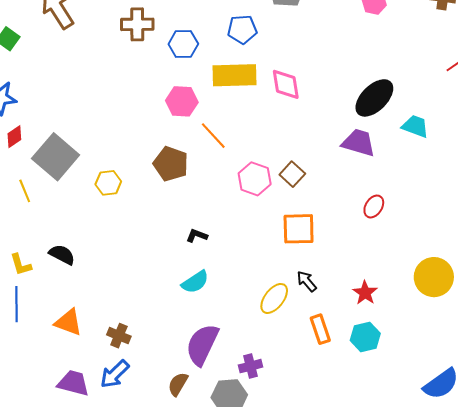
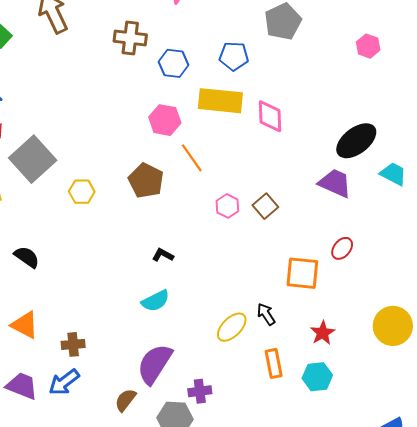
pink hexagon: (255, 179) -> (227, 206), size x0.7
orange square: (299, 229) -> (302, 273), moved
brown cross: (119, 336) -> (73, 344), turned -35

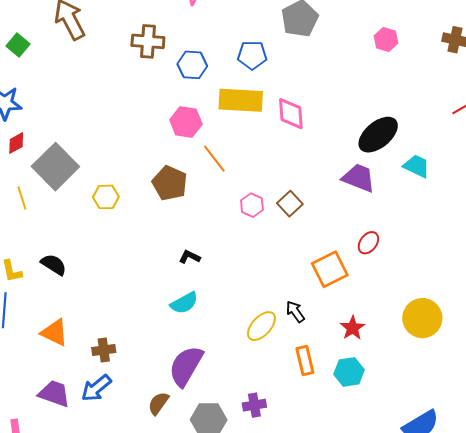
orange square: (302, 273) -> (330, 269), turned -30
purple cross: (200, 391) -> (254, 405), moved

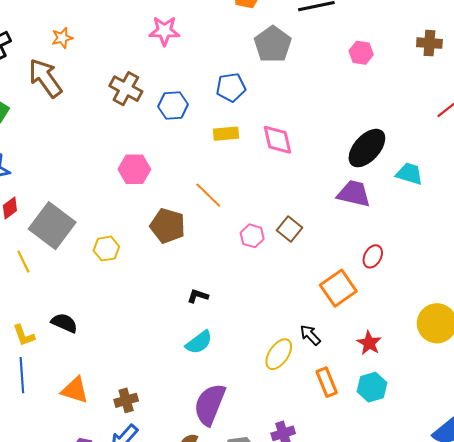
brown cross: (148, 41) -> (126, 89), turned 32
yellow rectangle: (241, 100) -> (226, 134), size x0.6
pink hexagon: (186, 122) -> (134, 169), moved

